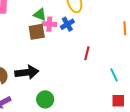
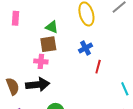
pink cross: (49, 24) -> (41, 61), moved
blue cross: (67, 24) -> (85, 48), moved

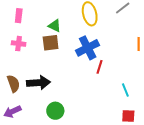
blue cross: (85, 48) -> (88, 48), size x1.6
pink cross: (41, 61) -> (19, 44), moved

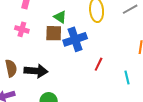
blue cross: (88, 48) -> (75, 39), moved
cyan line: (125, 90) -> (127, 77), moved

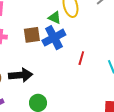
green triangle: (60, 17) -> (55, 18), moved

